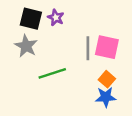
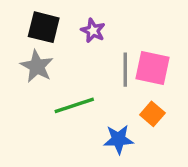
purple star: (56, 17) -> (93, 31), moved
blue star: (106, 97) -> (118, 139), moved

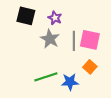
gray star: (37, 66) -> (50, 39), moved
green line: (74, 105) -> (46, 77), moved

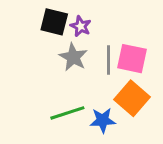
black square: (26, 16) -> (54, 22), moved
orange square: (90, 67) -> (132, 98), size x1.6

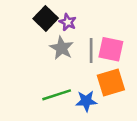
black square: (54, 22) -> (46, 18), turned 30
orange square: (132, 98) -> (111, 83), turned 32

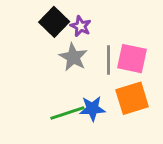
blue star: (86, 101) -> (92, 109), moved

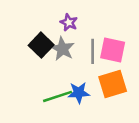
black square: (54, 22) -> (41, 45), moved

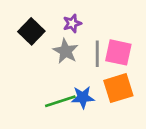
purple star: (69, 22) -> (72, 23), turned 30
black square: (41, 45) -> (31, 31), moved

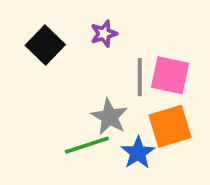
gray star: (66, 51) -> (110, 117), moved
blue star: (83, 97) -> (138, 153), moved, turned -30

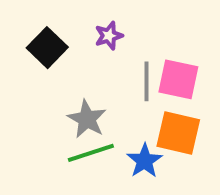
gray star: (110, 117) -> (87, 119), moved
orange square: (170, 126) -> (178, 133), turned 30

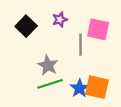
pink square: (178, 79) -> (98, 29), moved
orange square: (178, 133) -> (97, 87), moved

